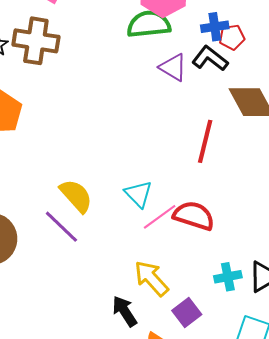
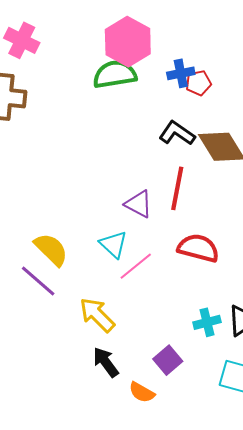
black L-shape: (210, 58) -> (177, 133), moved
purple triangle: (173, 67) -> (139, 204), moved
red semicircle: (194, 216) -> (198, 248), moved
yellow arrow: (151, 278) -> (97, 315), moved

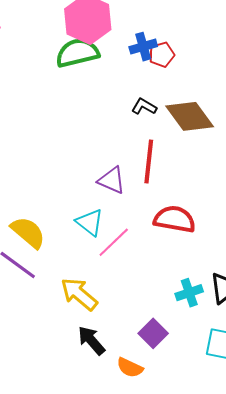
black L-shape: (177, 133) -> (144, 107), size x0.7

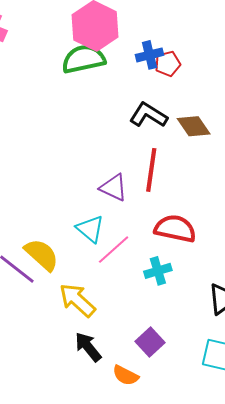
black L-shape: (144, 107) -> (148, 115), size x1.5
brown diamond: (190, 116) -> (194, 126), size x0.7
yellow semicircle: (28, 232) -> (42, 255), moved
cyan cross: (189, 293) -> (158, 271), moved

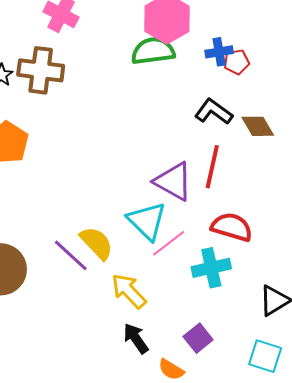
purple triangle: (114, 188) -> (173, 181), size x1.4
cyan triangle: (90, 229) -> (147, 221), size x1.4
cyan cross: (158, 271) -> (211, 268), size x1.4

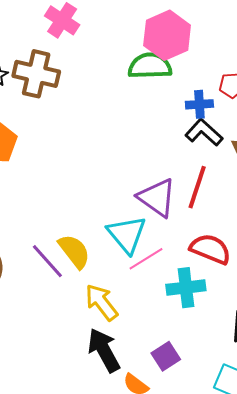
blue cross: (219, 52) -> (199, 104), moved
black arrow: (136, 338) -> (104, 350), size x1.4

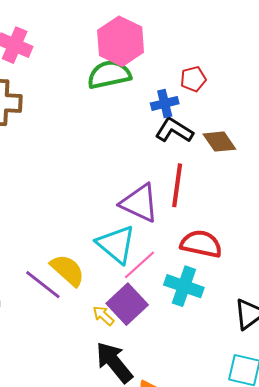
cyan cross: (186, 288) -> (184, 286), turned 36
yellow arrow: (102, 302) -> (103, 316), size x0.6
purple square: (166, 356) -> (127, 304), moved, size x1.4

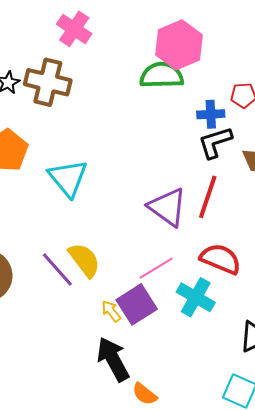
black L-shape: (174, 130) -> (215, 142), turned -60
cyan triangle: (116, 244) -> (68, 178), moved

